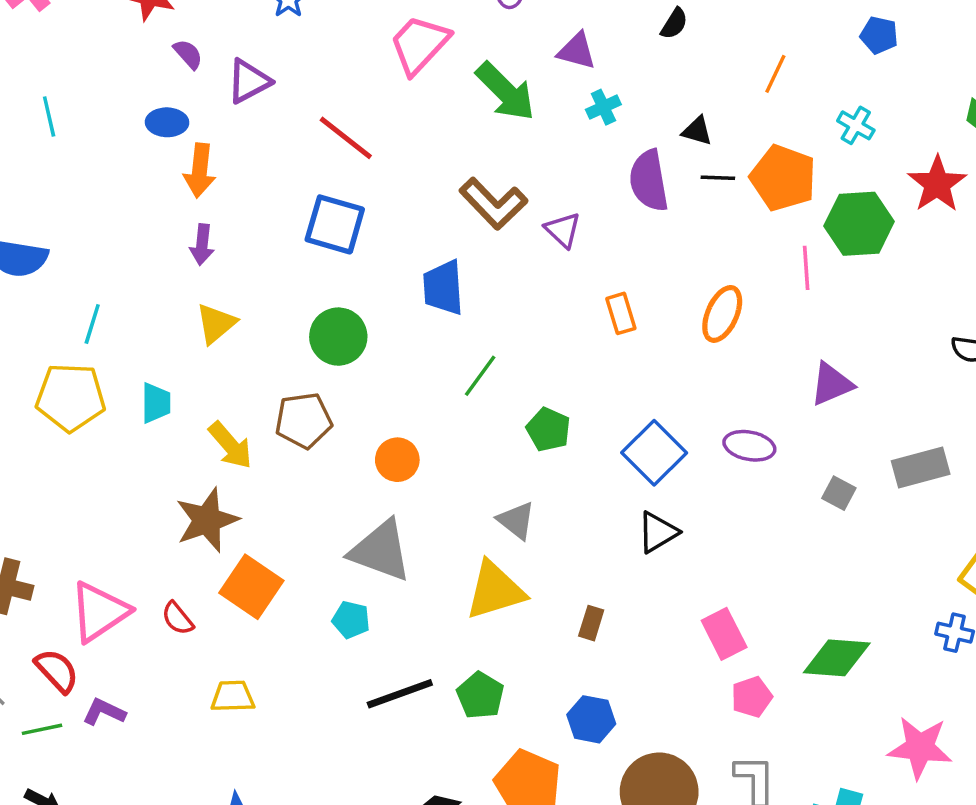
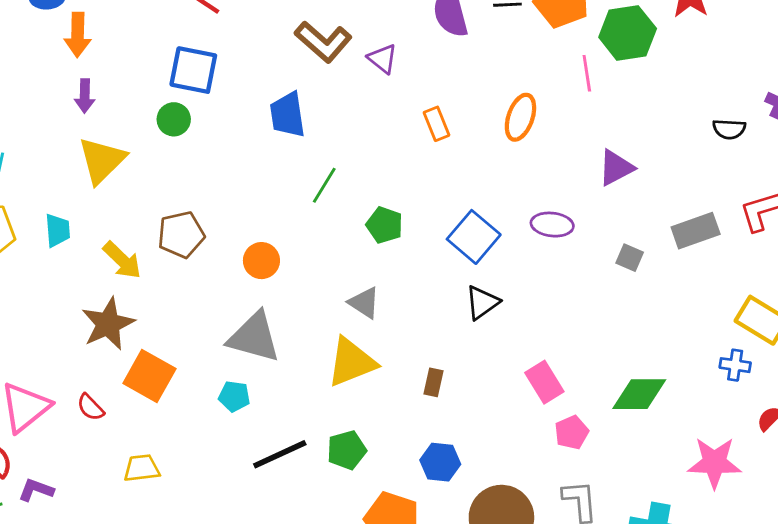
yellow triangle: (216, 323) -> (102, 160), size x1.4
green circle: (338, 337) -> (174, 119), moved, size x0.7
green pentagon: (480, 695) -> (347, 450), turned 30

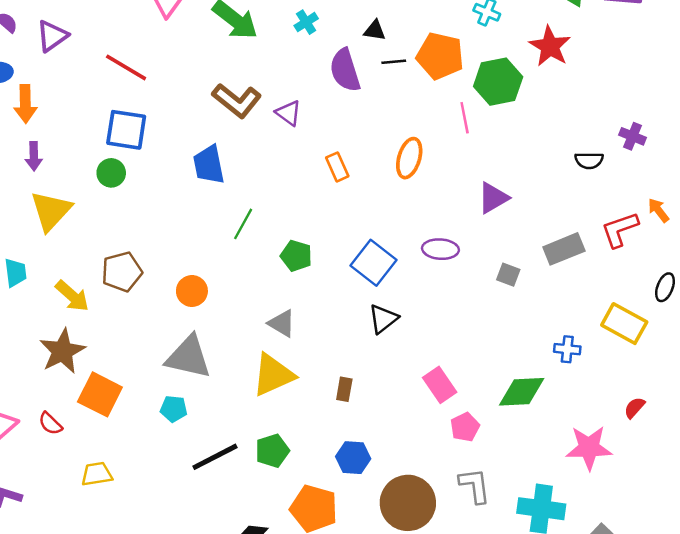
blue cross: (735, 365) -> (567, 349), moved

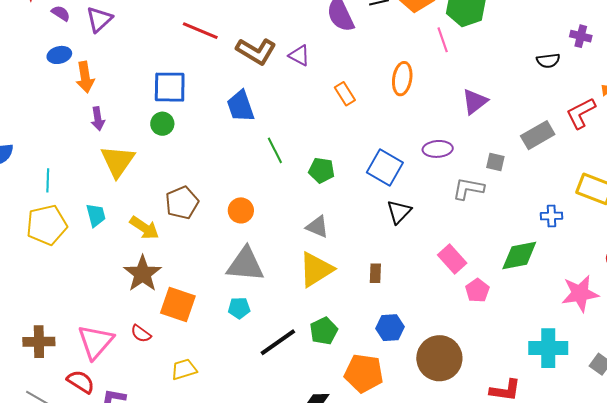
red line: (126, 67) -> (200, 31), moved
green line: (243, 224) -> (275, 150), turned -48
gray L-shape: (475, 486) -> (468, 189), moved, turned -64

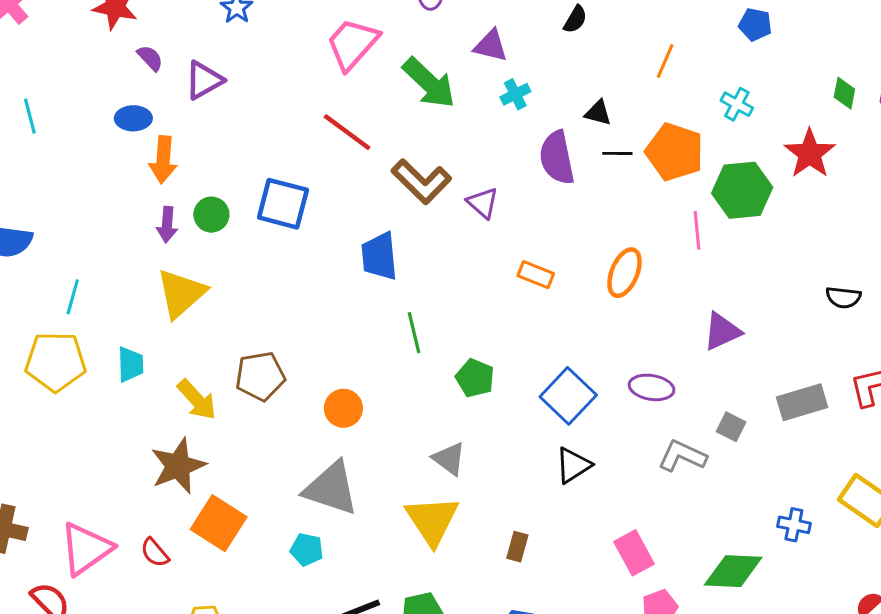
orange rectangle: (345, 94) -> (536, 275), turned -50
green circle: (162, 124) -> (211, 215), moved
yellow triangle: (316, 269) -> (432, 520), turned -45

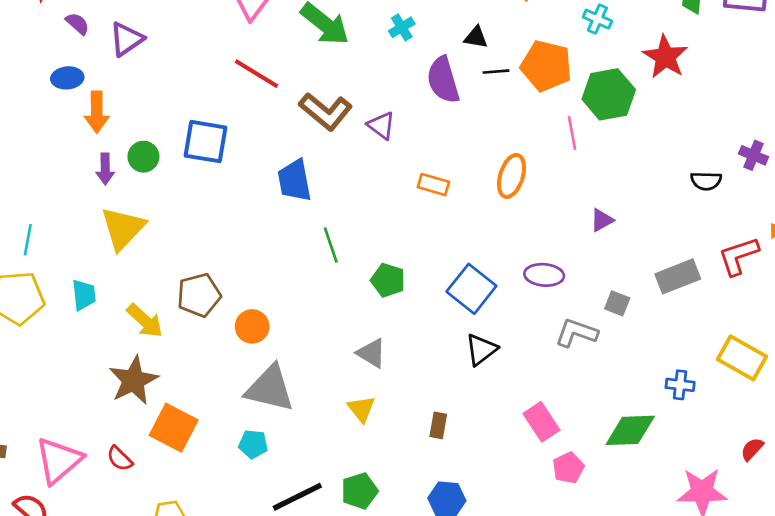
purple triangle: (722, 331) -> (602, 220), size x0.7
orange circle: (343, 408) -> (252, 326), moved
yellow triangle: (432, 520) -> (361, 409), size x0.6

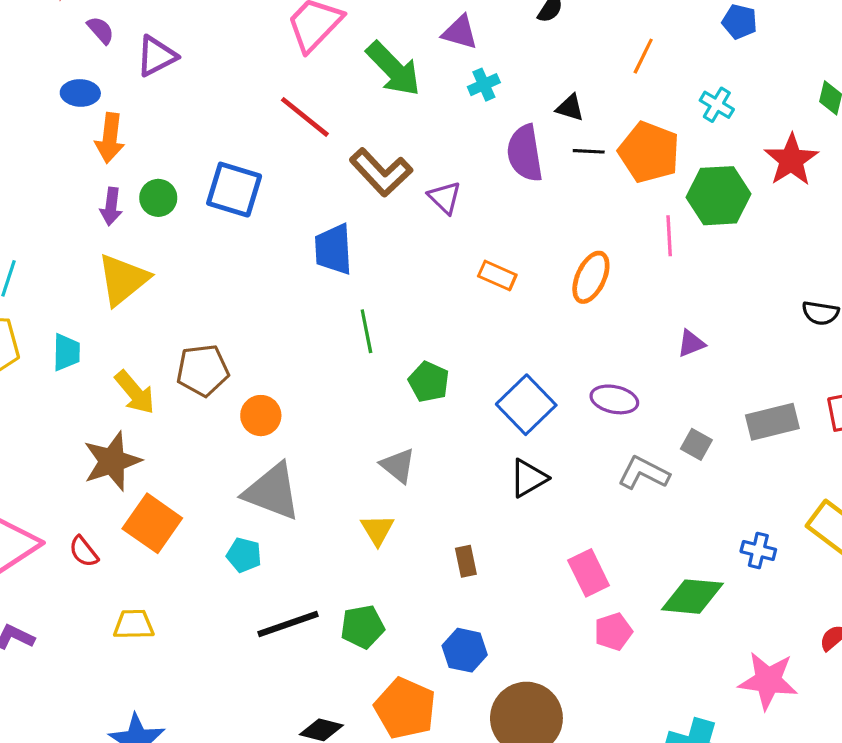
brown rectangle: (438, 425) -> (466, 561), turned -30

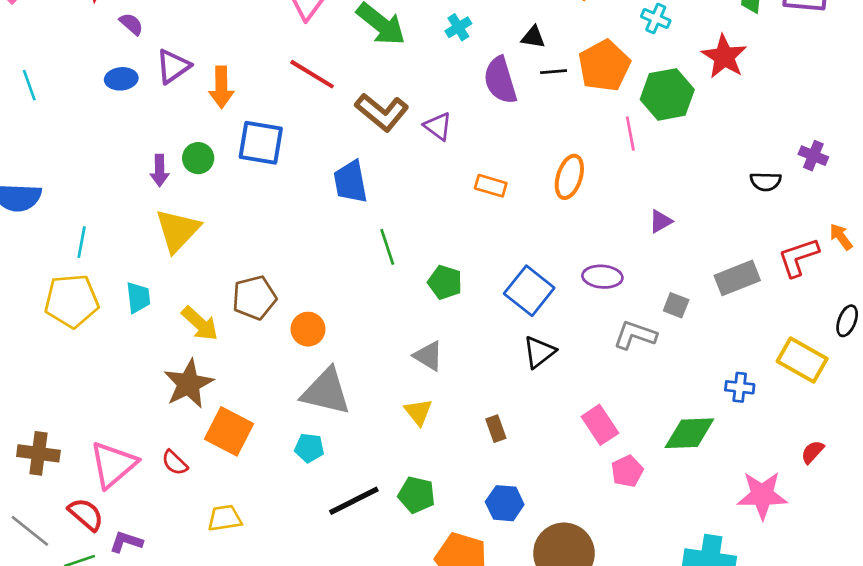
purple triangle: (156, 56) -> (173, 66), moved
orange arrow: (110, 138) -> (221, 87), moved
orange pentagon: (649, 152) -> (604, 66), turned 30
green pentagon: (363, 627) -> (417, 495), turned 30

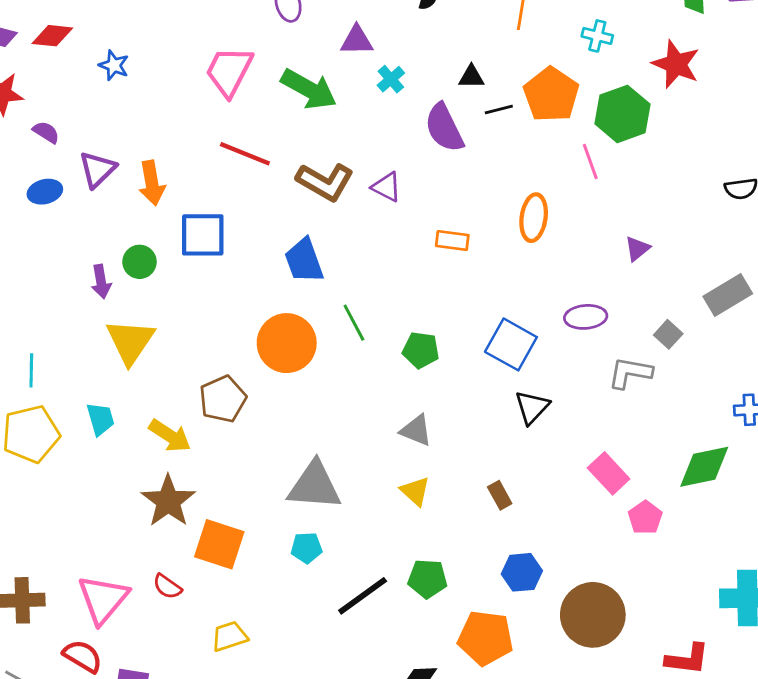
gray square: (676, 305) -> (668, 334), turned 30
orange circle: (308, 329) -> (287, 343), moved, size x1.6

